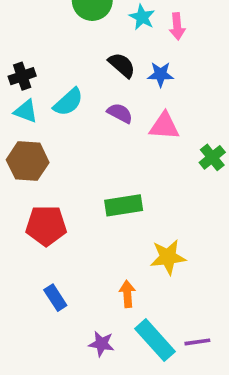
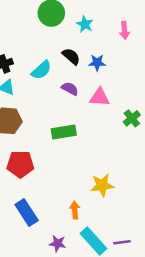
pink arrow: (177, 26) -> (124, 30), moved
cyan semicircle: (68, 102) -> (41, 70), moved
green rectangle: (124, 205) -> (64, 132), moved
blue rectangle: (55, 298) -> (27, 213), size x1.5

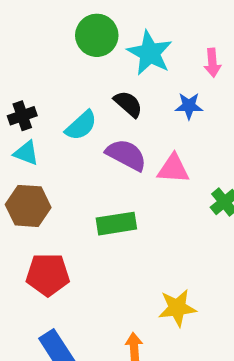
cyan star: (85, 24) -> (150, 53), size x1.6
blue star: (97, 63) -> (189, 106), moved
purple semicircle: (70, 89) -> (126, 155), size x1.5

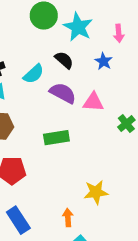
blue star: (189, 106) -> (103, 61), turned 30

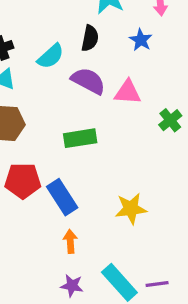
black semicircle: (64, 60) -> (90, 38), turned 60
orange arrow: (68, 218) -> (70, 241), moved
blue rectangle: (18, 220) -> (62, 197), moved

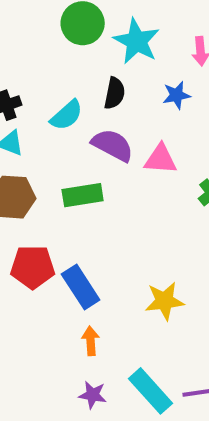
blue star: (141, 40) -> (176, 95), turned 30
green rectangle: (80, 138) -> (83, 195), moved

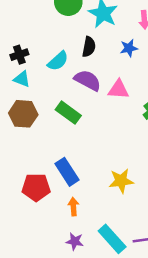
green rectangle: (83, 195) -> (68, 113), turned 45
red pentagon: (33, 267) -> (36, 187), moved

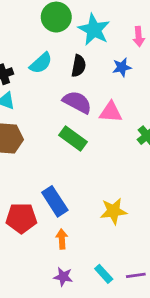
cyan semicircle: (58, 61) -> (41, 63), moved
green rectangle: (68, 113) -> (73, 138), moved
cyan rectangle: (112, 239) -> (104, 274), size x0.6

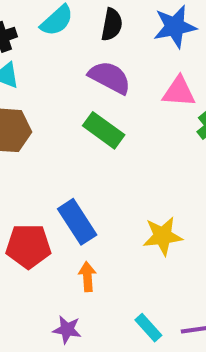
blue star: (122, 67) -> (175, 27), size x1.5
pink triangle: (111, 112) -> (179, 92), moved
purple star: (63, 277) -> (67, 330), moved

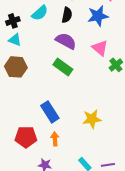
pink triangle: (179, 92) -> (100, 48), turned 36
red pentagon: (28, 246) -> (26, 137), moved

